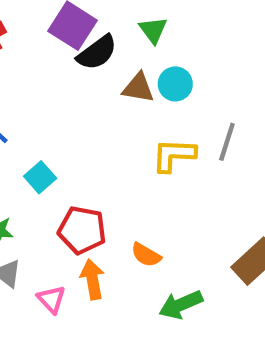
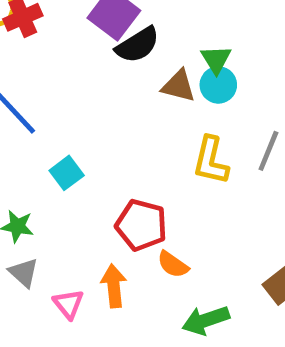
green triangle: (153, 30) -> (216, 59), moved
yellow L-shape: (174, 155) -> (211, 161), turned -84
red pentagon: (82, 230) -> (141, 225), moved

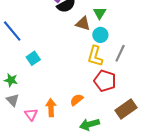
cyan circle: (218, 85) -> (100, 35), moved
red pentagon: (141, 225) -> (105, 81), moved
orange semicircle: (173, 265) -> (77, 100), turned 104

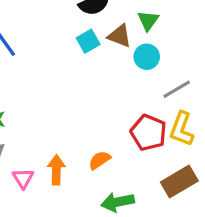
gray line: (120, 53) -> (177, 89), turned 30
yellow L-shape: (95, 56) -> (182, 129), moved
cyan square: (33, 58) -> (88, 41), moved

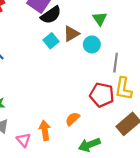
green triangle: (148, 21) -> (100, 19), moved
brown triangle: (120, 36) -> (71, 34), turned -42
gray line: (177, 89) -> (116, 63), turned -42

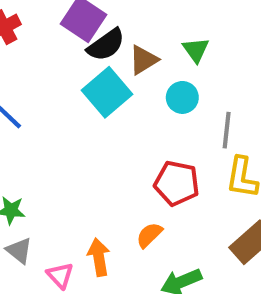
brown triangle: (71, 34) -> (143, 60), moved
cyan square: (51, 41) -> (107, 92), size x1.6
red pentagon: (102, 95) -> (177, 183), moved

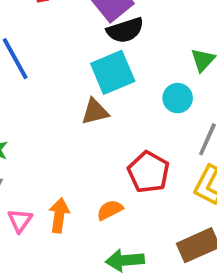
brown triangle: (143, 60) -> (95, 112), moved

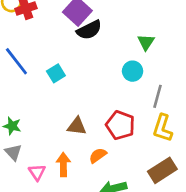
cyan square: (113, 72) -> (56, 73), moved, size x0.6
brown triangle: (95, 112) -> (77, 126), moved, turned 30

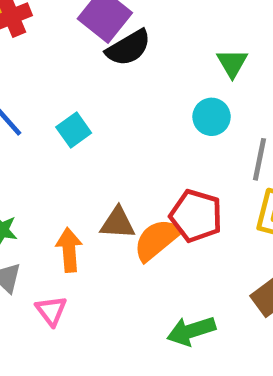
orange semicircle: (98, 155) -> (157, 240), moved, size x1.5
orange arrow: (63, 164) -> (69, 250), moved

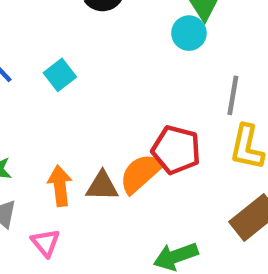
cyan circle: (212, 117) -> (189, 33), moved
brown triangle: (118, 223) -> (102, 186), moved

